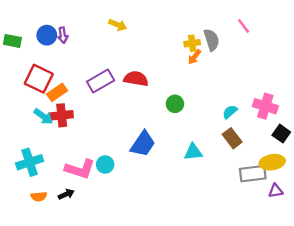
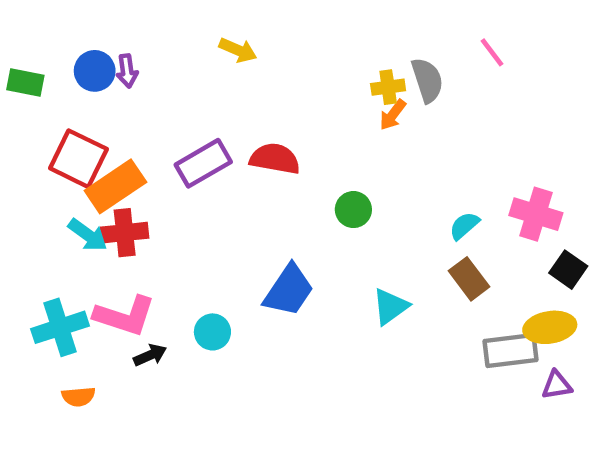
orange rectangle: (57, 92) -> (115, 186), size x1.4
cyan triangle: (193, 152) -> (390, 307), turned -30
pink L-shape: (80, 169) -> (125, 316), moved
black arrow: (66, 194) -> (150, 355), moved

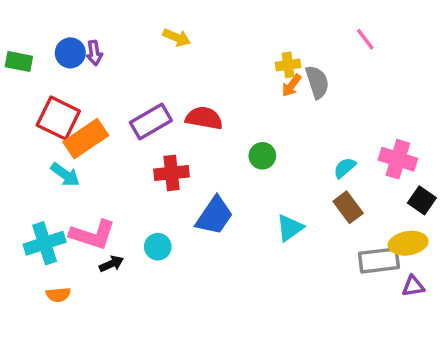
gray semicircle: (427, 80) -> (317, 82), moved
red cross: (125, 233) -> (171, 173), moved

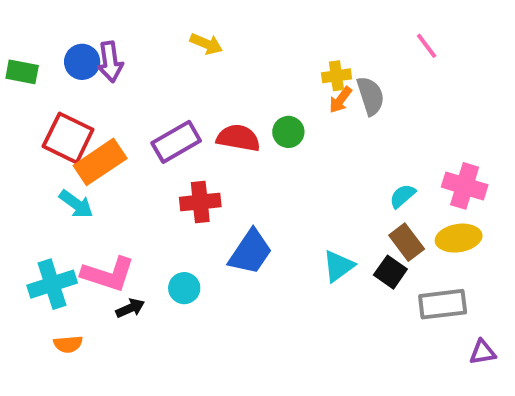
purple arrow: (94, 53) -> (110, 62), size x1.4
green circle: (262, 156) -> (288, 132), moved
black square: (422, 200) -> (390, 272), moved
yellow ellipse: (408, 243) -> (459, 238), moved
purple triangle: (413, 286) -> (483, 352), moved

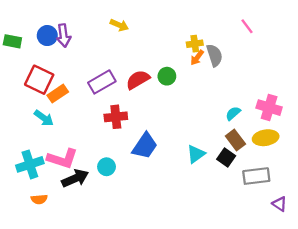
red semicircle: (238, 138) -> (138, 80), turned -40
orange rectangle: (100, 162) -> (58, 94), size x0.7
black arrow: (130, 308) -> (75, 178), size x1.6
purple triangle: (483, 352) -> (280, 204), turned 42

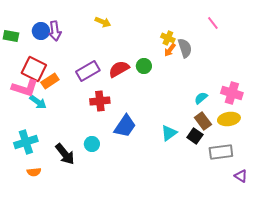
yellow cross: (195, 44) -> (168, 38), turned 32
pink L-shape: (62, 159) -> (25, 88), moved
black arrow: (75, 178) -> (65, 154), turned 75

